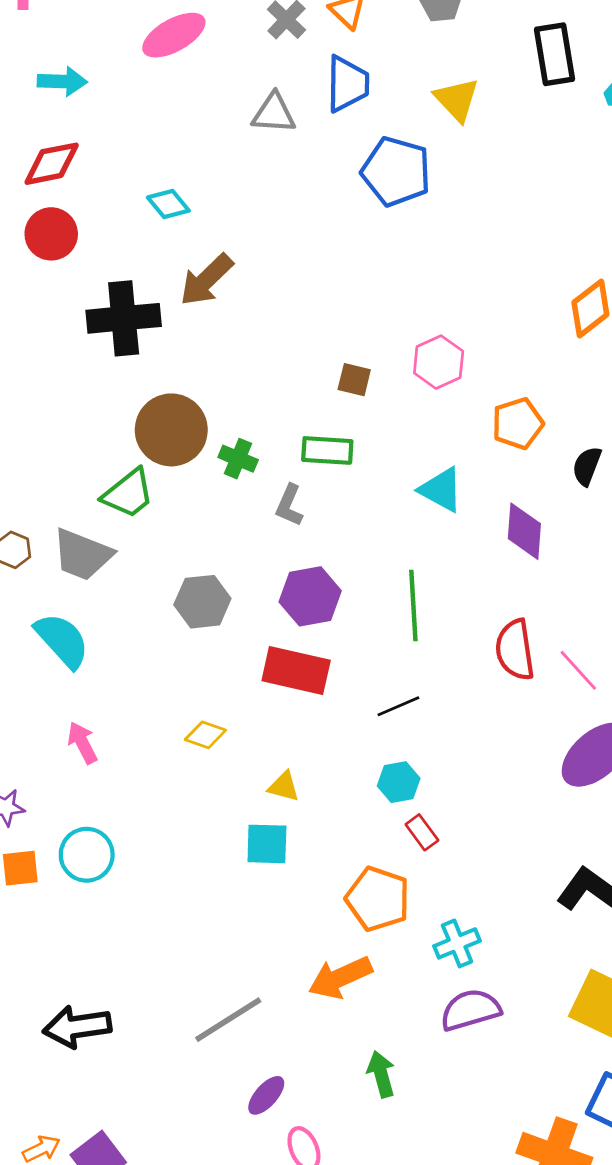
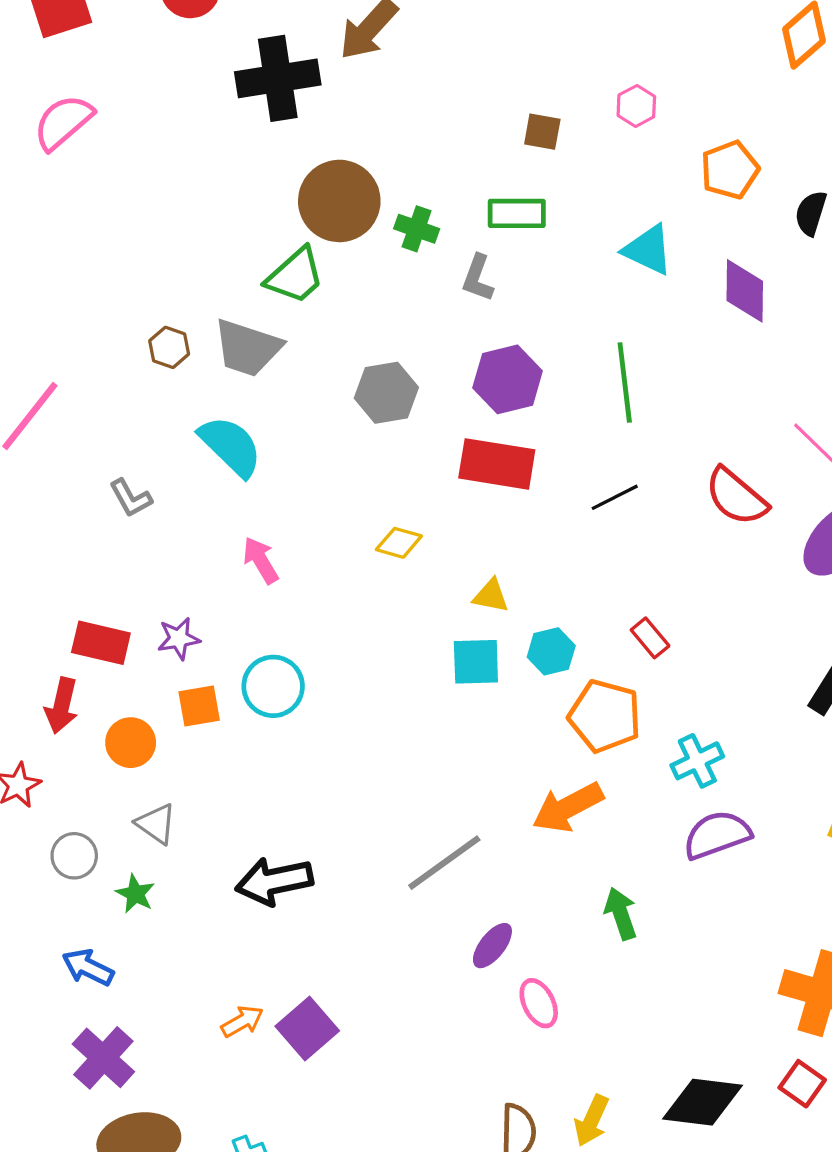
pink hexagon: (439, 362) -> (636, 106), size x0.7
red semicircle: (515, 650) -> (736, 497), moved, turned -38
cyan hexagon: (399, 782) -> (551, 651), moved

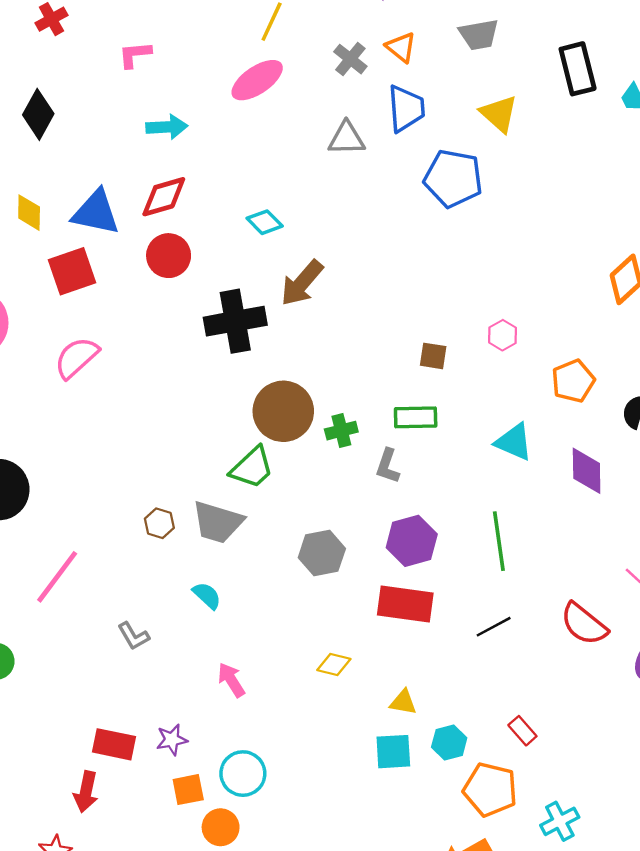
green cross: (417, 229) -> (341, 431), turned -32
cyan semicircle: (231, 446) -> (207, 596), size x0.6
orange circle: (131, 743) -> (221, 827), moved

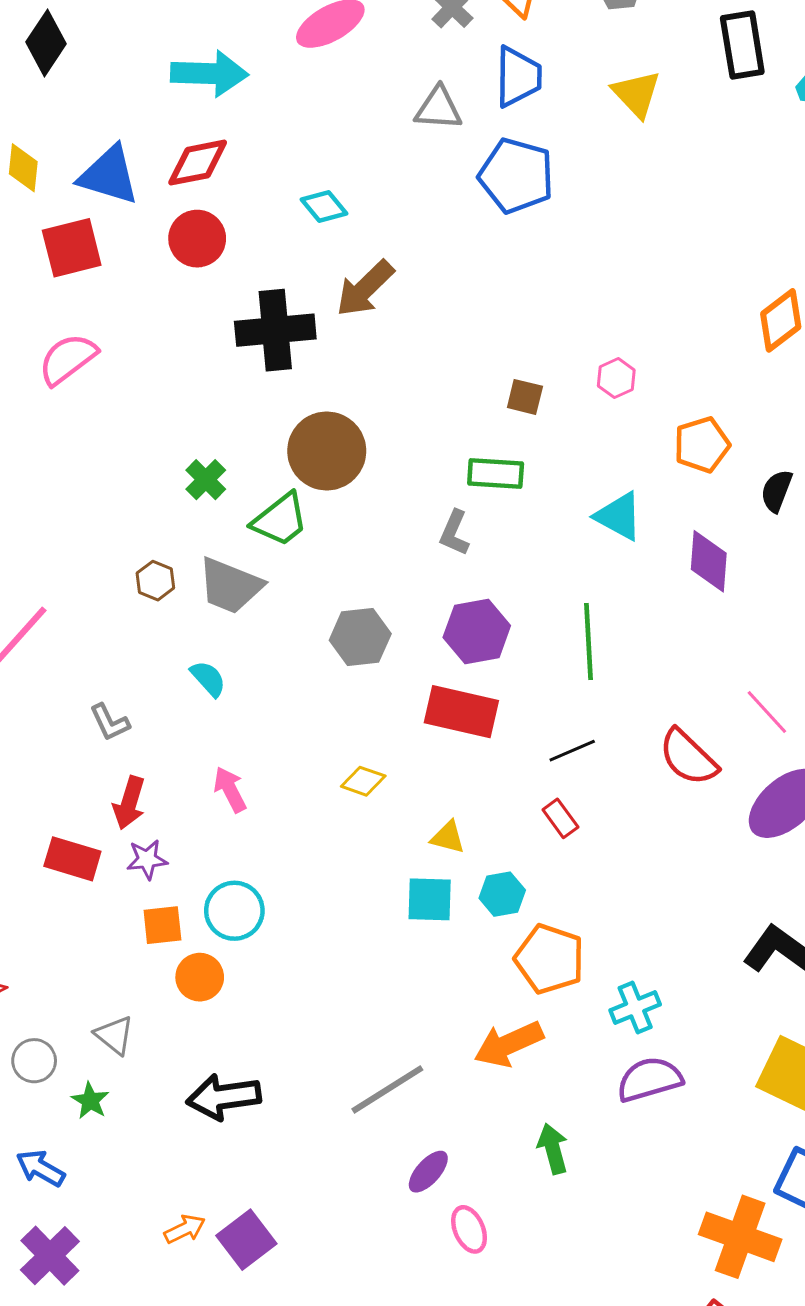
cyan arrow: (167, 127) -> (209, 74), size x1.4
blue pentagon: (453, 178) -> (516, 176), moved
green cross: (341, 431) -> (206, 480), moved, turned -36
red rectangle: (522, 731) -> (560, 818), moved
red arrow: (86, 792) -> (129, 803), moved

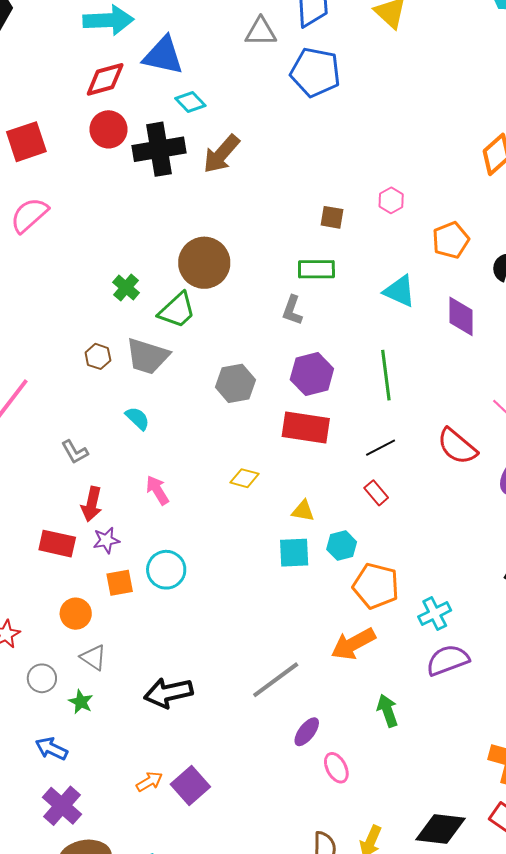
blue triangle: (109, 175) -> (163, 56), moved
black cross: (275, 330) -> (159, 149), moved
orange circle: (200, 977) -> (76, 614), moved

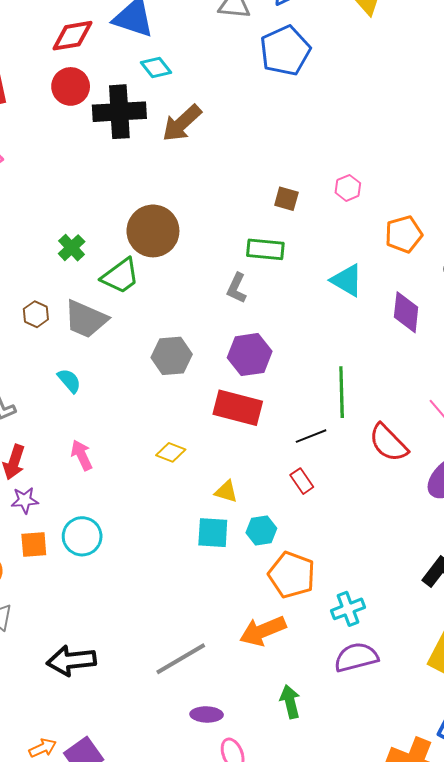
blue pentagon: (315, 72) -> (285, 51), turned 30
green line: (386, 375) -> (342, 392), moved
purple ellipse: (307, 732) -> (207, 714), turned 48

